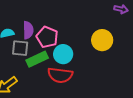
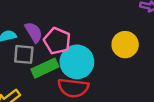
purple semicircle: (28, 30) -> (34, 32), turned -30
cyan circle: (63, 54) -> (77, 62), size x1.4

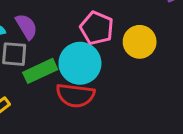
pink pentagon: (57, 41) -> (97, 28), moved

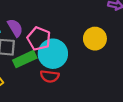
pink pentagon: (97, 28) -> (39, 39), moved
red semicircle: (75, 95) -> (50, 76), size x0.7

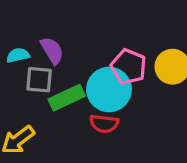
pink pentagon: (39, 39) -> (129, 67), moved

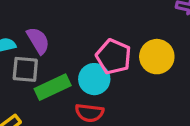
cyan circle: (109, 89) -> (94, 79), size x0.7

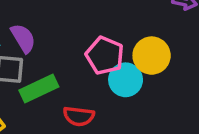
cyan circle: (94, 79) -> (126, 80), moved

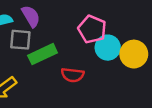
yellow circle: (152, 56) -> (134, 54), moved

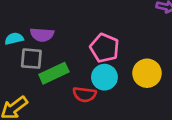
purple semicircle: (31, 16) -> (42, 35), turned 125
cyan circle: (108, 48) -> (104, 77), moved

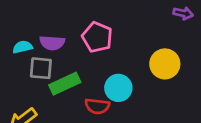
pink pentagon: (104, 48) -> (97, 37), moved
yellow circle: (147, 73) -> (165, 64), moved

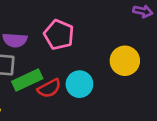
red semicircle: (97, 106) -> (49, 88), moved, turned -35

